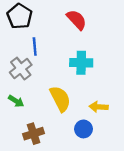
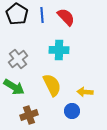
blue line: (35, 46) -> (42, 15), moved
cyan cross: (81, 63) -> (59, 50), moved
green arrow: (16, 101) -> (14, 87), size x1.5

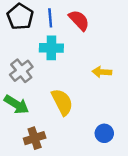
cyan cross: (59, 50) -> (51, 48), moved
yellow arrow: (85, 92) -> (102, 72), moved
blue circle: (72, 111) -> (104, 133), moved

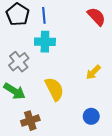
red semicircle: (79, 20) -> (96, 17), moved
yellow arrow: (102, 72) -> (93, 72), moved, turned -49

